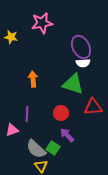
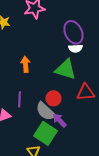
green square: (53, 148) -> (45, 133), size x1.6
gray semicircle: (36, 149) -> (45, 111), moved

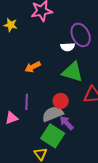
white semicircle: (75, 48) -> (68, 47), moved
orange arrow: (25, 64) -> (33, 67), turned -112
gray semicircle: (45, 111) -> (53, 114), turned 115

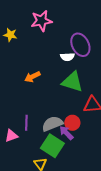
red circle: (61, 101) -> (72, 123), moved
purple line: (27, 102) -> (26, 123), moved
pink triangle: (12, 118) -> (11, 136), moved

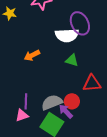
white semicircle: (67, 57) -> (67, 35), size x1.6
green triangle: (72, 82) -> (72, 60), size x0.6
pink triangle: (11, 136) -> (22, 115), moved

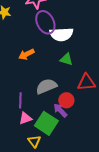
purple ellipse: (80, 23) -> (45, 22), moved
gray semicircle: (52, 102) -> (46, 86), moved
pink triangle: (22, 115) -> (25, 118), moved

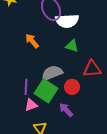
orange arrow: (26, 54) -> (32, 41), turned 77
purple arrow: (60, 110) -> (66, 110), moved
green square: (46, 123) -> (46, 91), moved

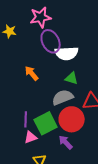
gray semicircle: (52, 73) -> (63, 97), moved
red circle: (72, 87) -> (72, 119), size x1.6
green square: (46, 91) -> (46, 123), turned 30

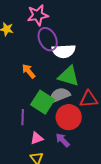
green triangle: (72, 78) -> (69, 76), size x1.6
green square: (46, 123) -> (43, 102), moved, turned -30
pink triangle: (31, 137) -> (37, 138), moved

